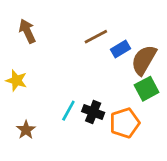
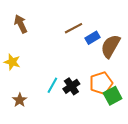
green square: (147, 89) -> (113, 96), moved
black cross: (93, 112) -> (71, 86), turned 35
orange pentagon: (125, 123) -> (101, 83), moved

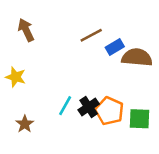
brown semicircle: (110, 46) -> (137, 57), turned 65
orange pentagon: (101, 83) -> (110, 111), moved, turned -30
green square: (113, 96) -> (140, 119), turned 30

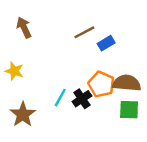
brown semicircle: (137, 57) -> (127, 83), moved
orange pentagon: (110, 111) -> (101, 84), moved
brown star: (25, 124) -> (23, 114), size x1.5

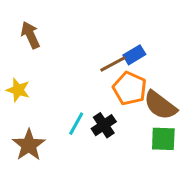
brown line: (84, 32) -> (113, 64), moved
brown semicircle: (127, 83) -> (160, 105), turned -148
orange pentagon: (101, 84) -> (130, 88), moved

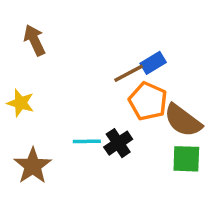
cyan line: (76, 124) -> (87, 141), turned 60

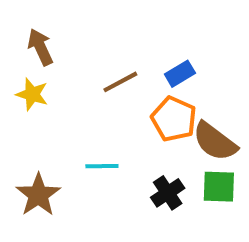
brown line: (129, 73) -> (120, 82), moved
yellow star: (20, 103) -> (32, 94), moved
black cross: (118, 143) -> (168, 193), moved

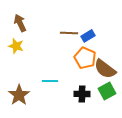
brown line: (120, 82) -> (69, 33), moved, turned 30
green square: (219, 187) -> (107, 91), turned -30
black cross: (168, 193) -> (82, 94), turned 35

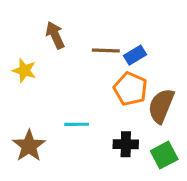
brown arrow: (20, 23) -> (55, 35), moved
brown semicircle: (105, 69) -> (161, 106), turned 75
green square: (107, 91) -> (164, 155), moved

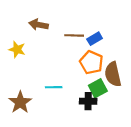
brown arrow: (55, 35) -> (39, 25), turned -54
brown semicircle: (161, 106) -> (113, 74), turned -35
green square: (164, 155) -> (98, 88), moved

